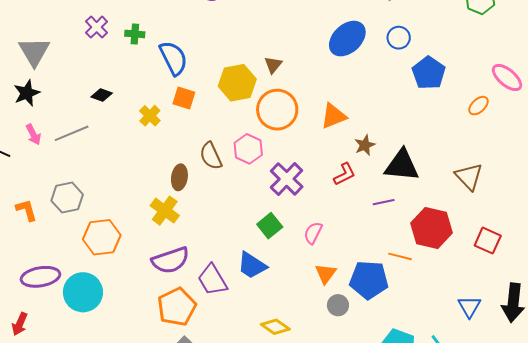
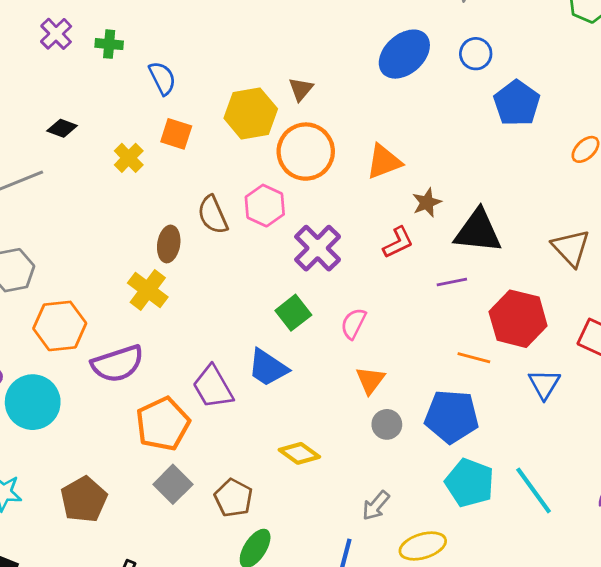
blue semicircle: (173, 58) -> (162, 78), size x0.7
purple semicircle: (170, 260) -> (118, 364), moved
blue pentagon: (369, 280) -> (452, 416), moved
blue triangle: (469, 307) -> (544, 384), moved

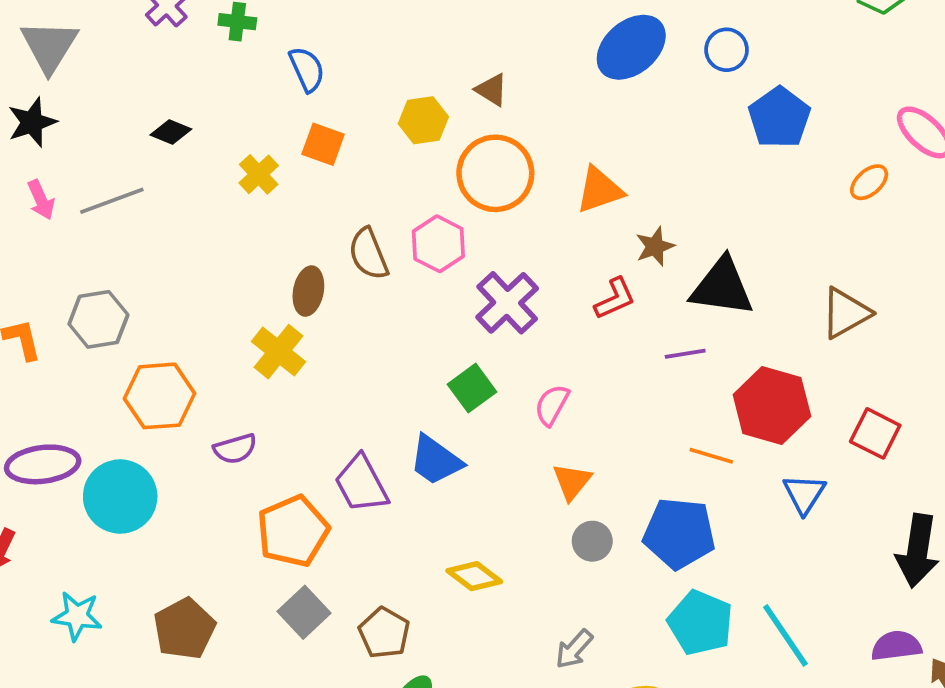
brown triangle: (301, 89) -> (491, 90), turned -40
yellow hexagon: (251, 114) -> (423, 120), size x0.7
brown triangle: (571, 248) -> (846, 313), turned 42
purple semicircle: (118, 364) -> (235, 449), size x0.6

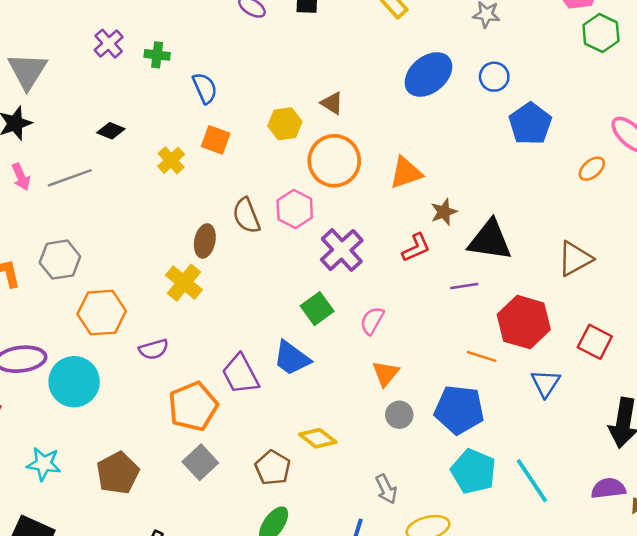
brown pentagon: (384, 633) -> (273, 468), moved
gray arrow: (574, 649) -> (386, 489), turned -68

